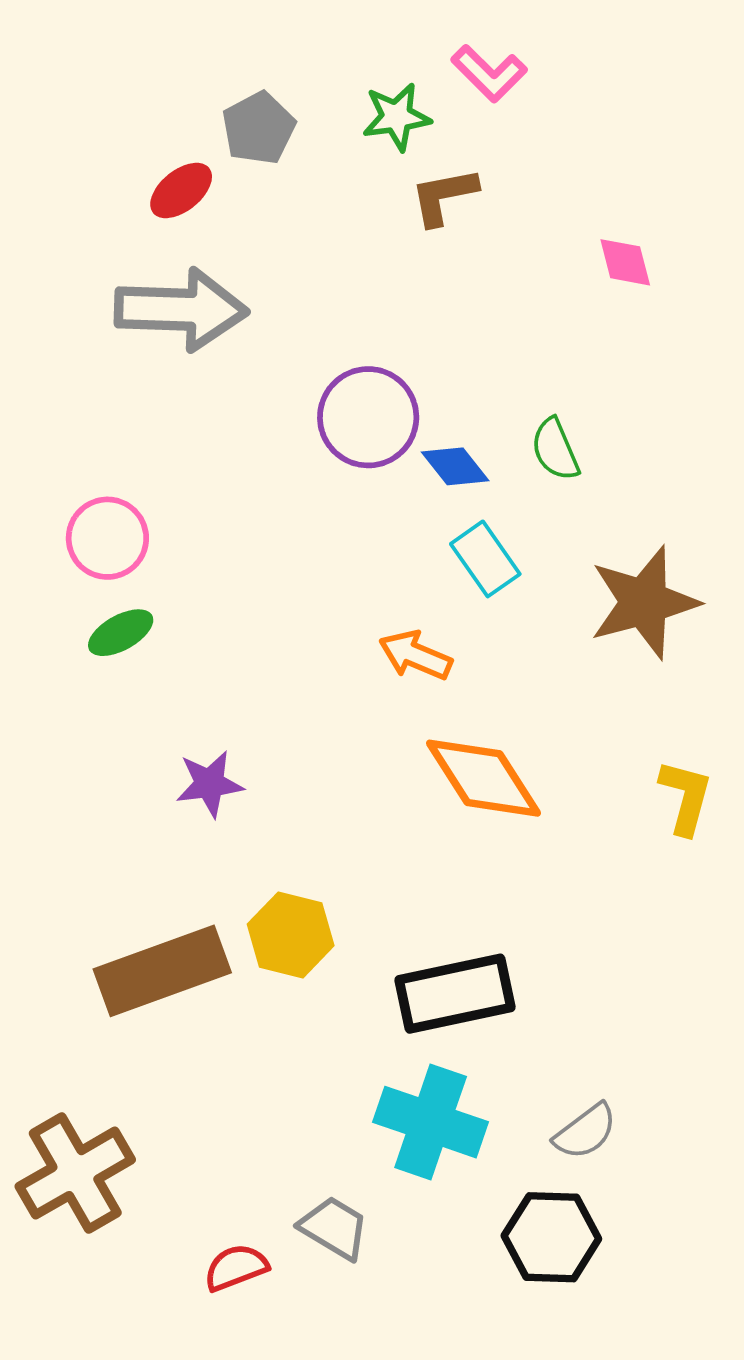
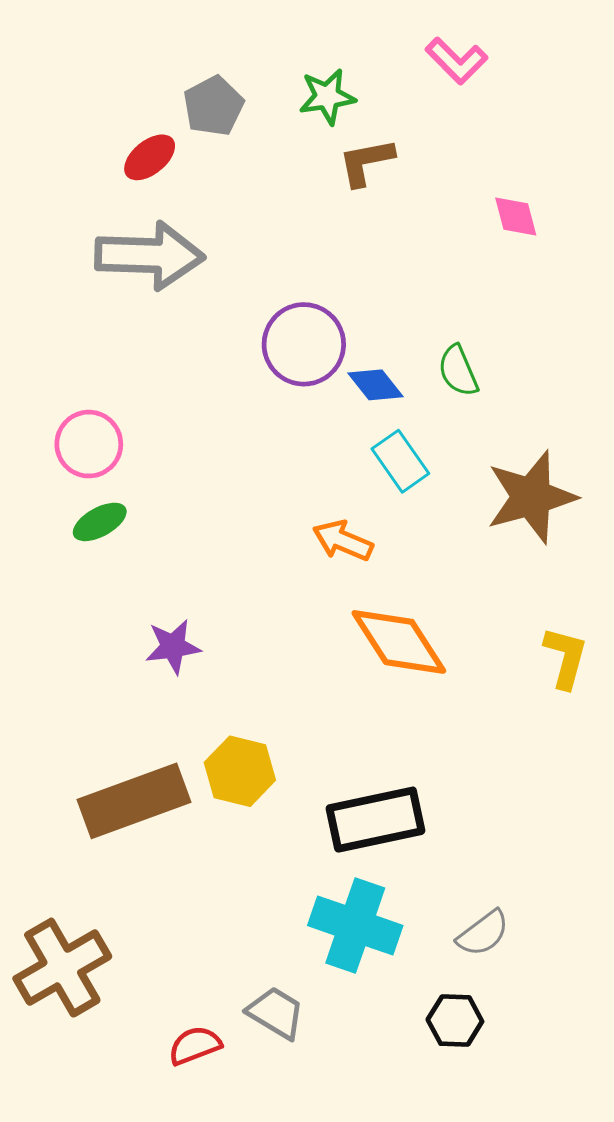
pink L-shape: (489, 73) -> (457, 61), moved
black hexagon: (551, 1237) -> (455, 1021), size x0.7

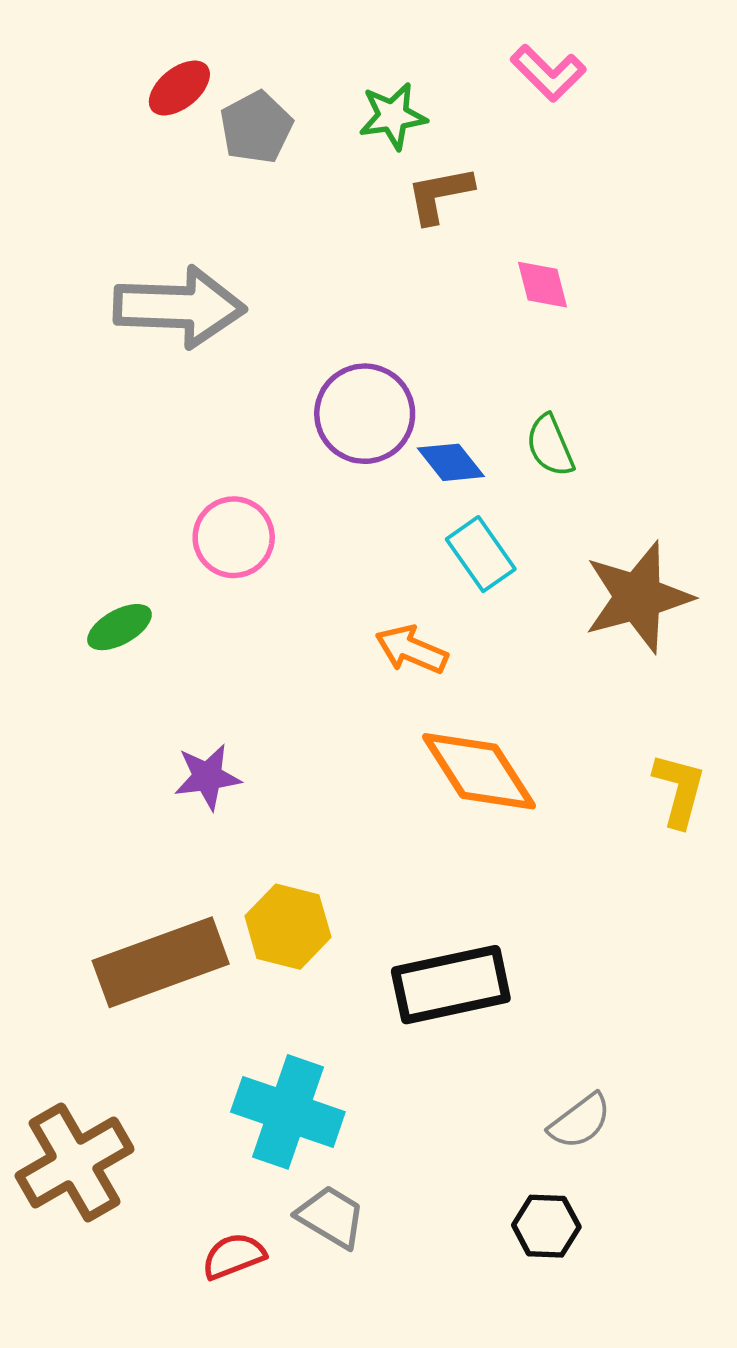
red ellipse: (150, 157) -> (179, 88), moved
pink diamond: (516, 217) -> (543, 285), moved
pink circle: (89, 444) -> (234, 537), moved
cyan cross: (355, 926) -> (288, 1112), moved

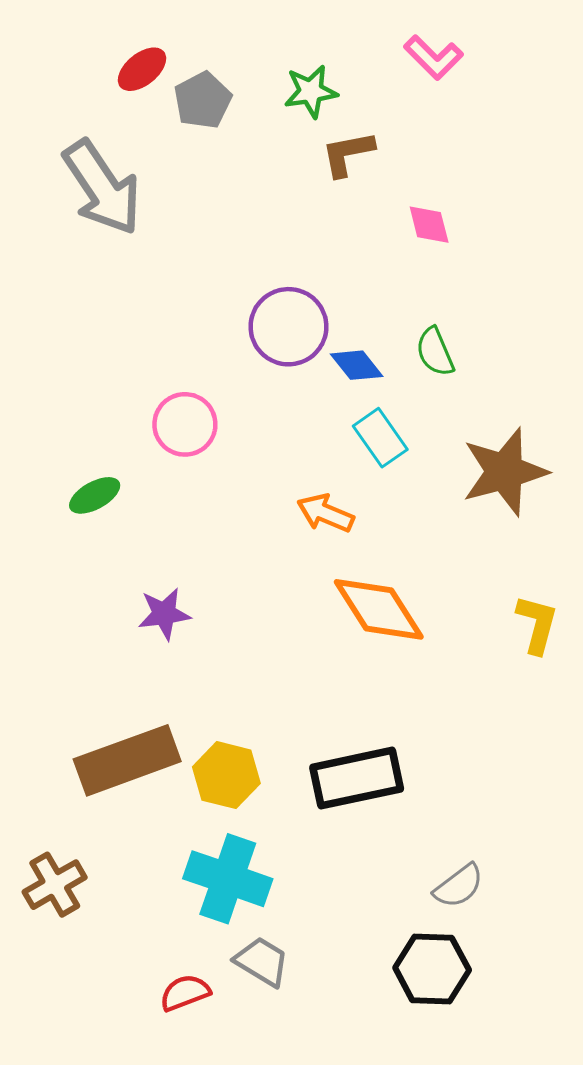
gray arrow: (179, 307) -> (102, 188), moved, turned 54
yellow hexagon: (288, 927) -> (226, 775), moved
brown cross: (75, 1162) -> (55, 885), moved, size x0.7
black hexagon: (546, 1226) -> (432, 969), size x1.4

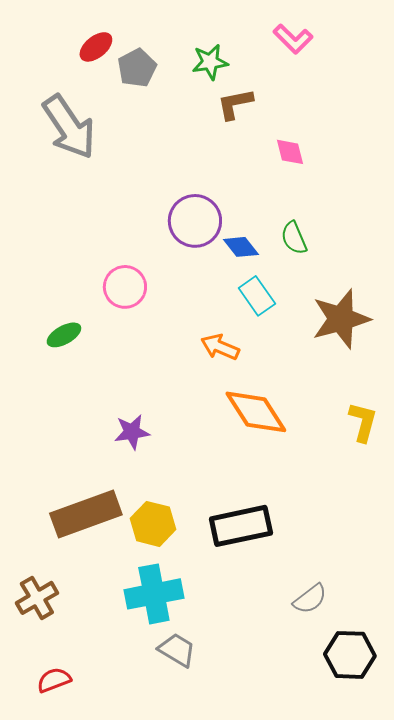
purple star: (164, 614) -> (132, 432), moved
cyan cross: (228, 879) -> (154, 594), turned -30
black hexagon: (432, 969) -> (350, 655), moved
red semicircle: (185, 993) -> (54, 680), moved

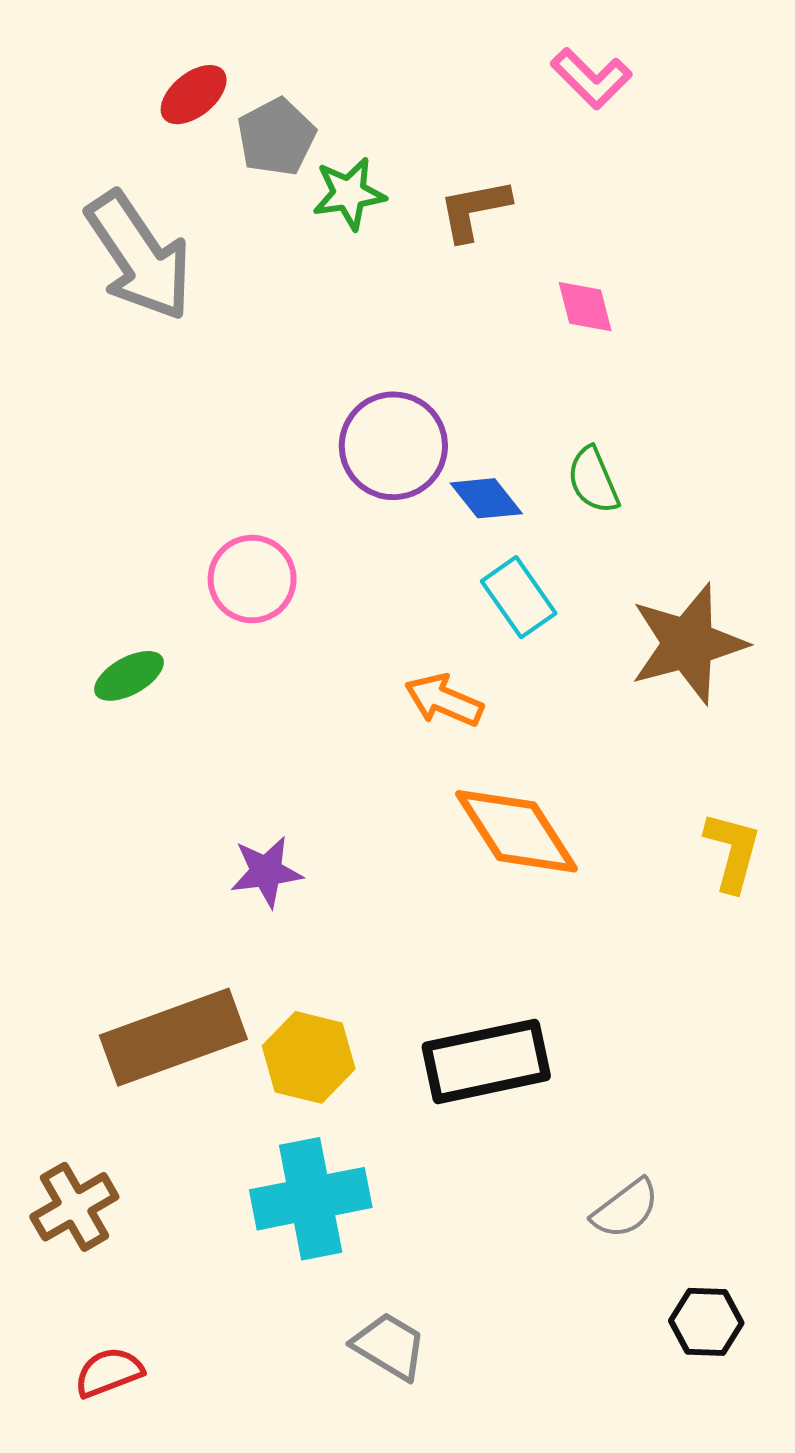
green star: (210, 62) -> (349, 193), moved
gray trapezoid: (177, 650) -> (389, 1346), moved
black hexagon: (350, 655) -> (706, 1322), size x0.7

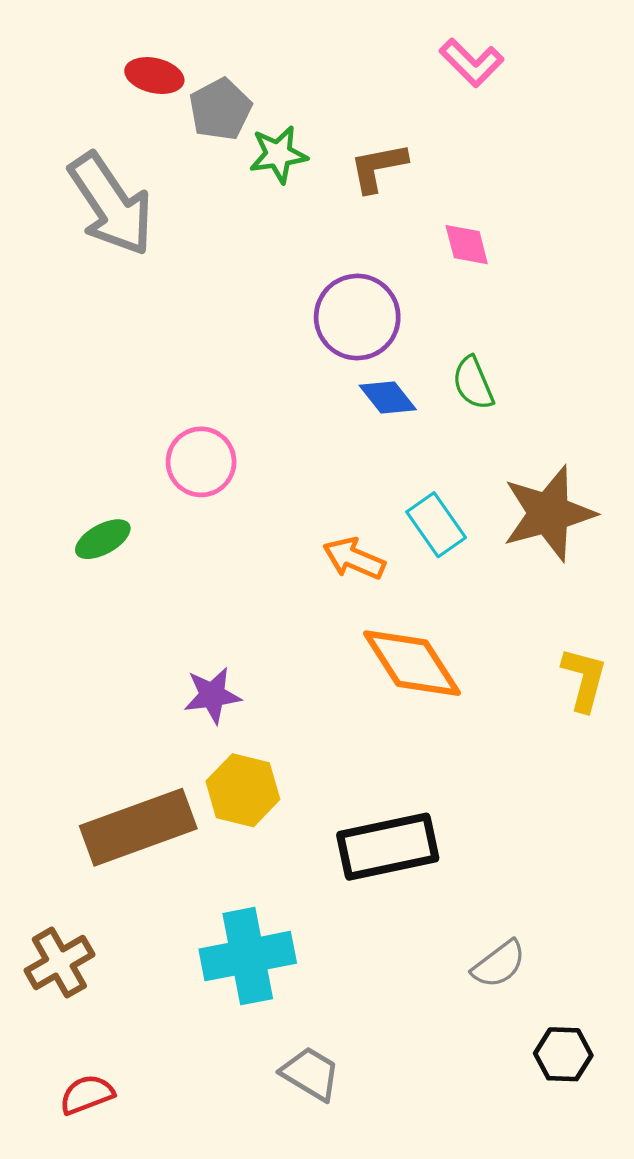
red ellipse: (194, 95) -> (154, 76), turned 52
purple circle: (393, 446) -> (357, 317), moved
cyan rectangle: (519, 597) -> (436, 525), moved
yellow hexagon: (309, 1057) -> (243, 790), moved

